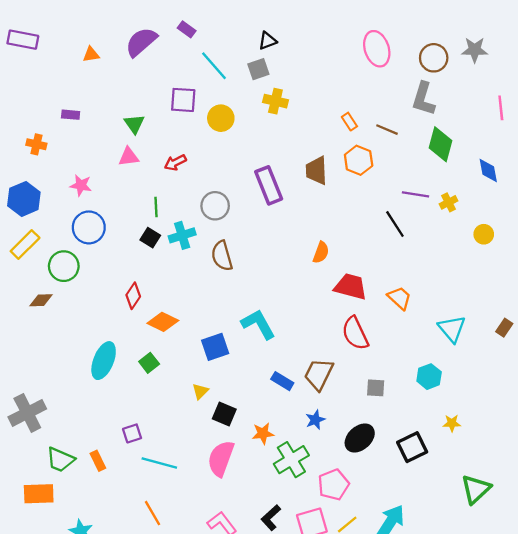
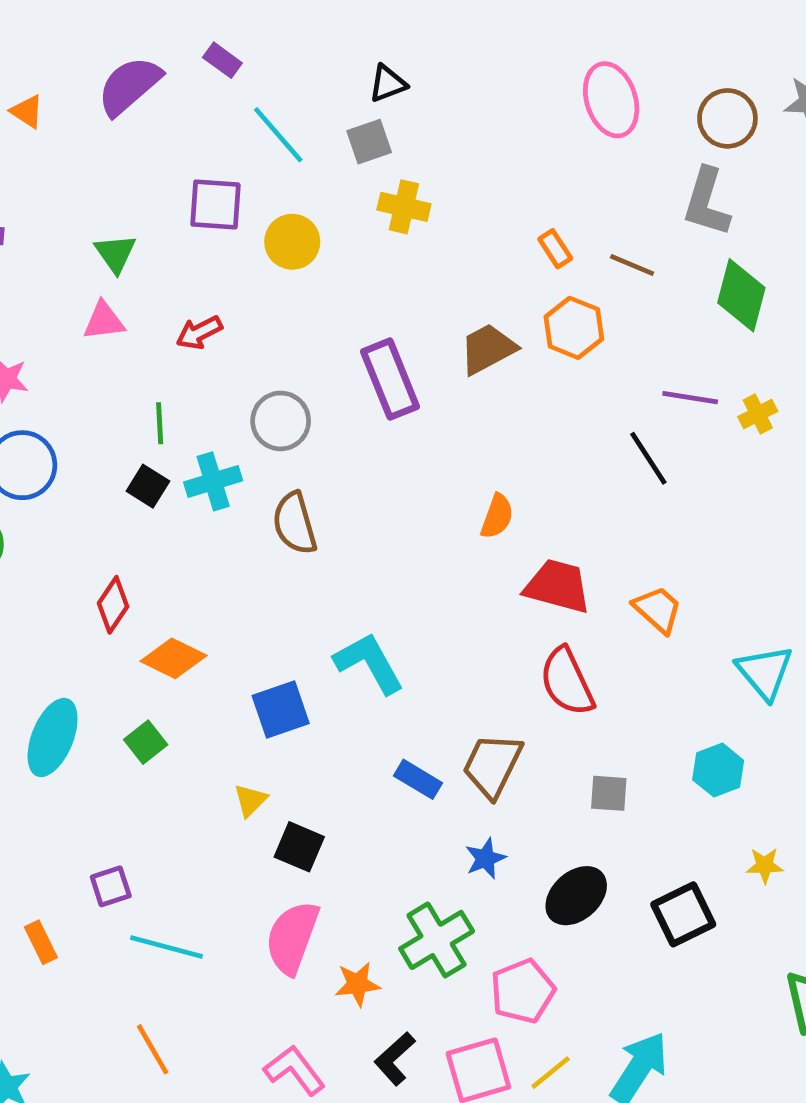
orange triangle: (91, 54) -> (27, 111), turned 42
brown trapezoid: (316, 171) -> (488, 349), turned 64
orange star: (263, 433) -> (357, 984), moved

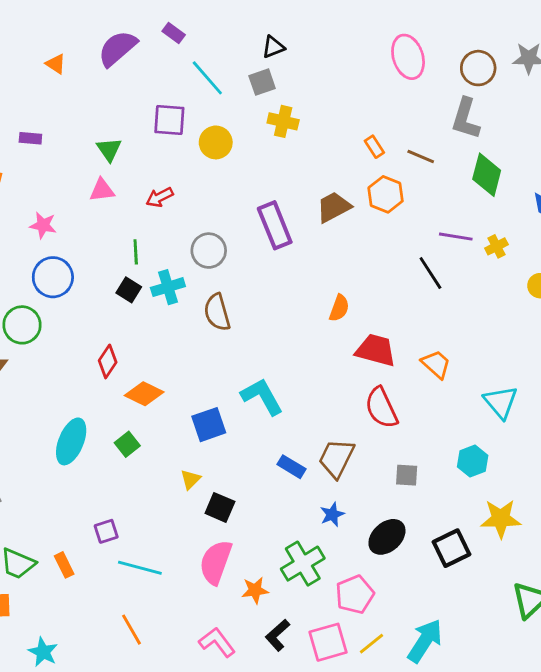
yellow star: (765, 865) -> (501, 519), size x1.8

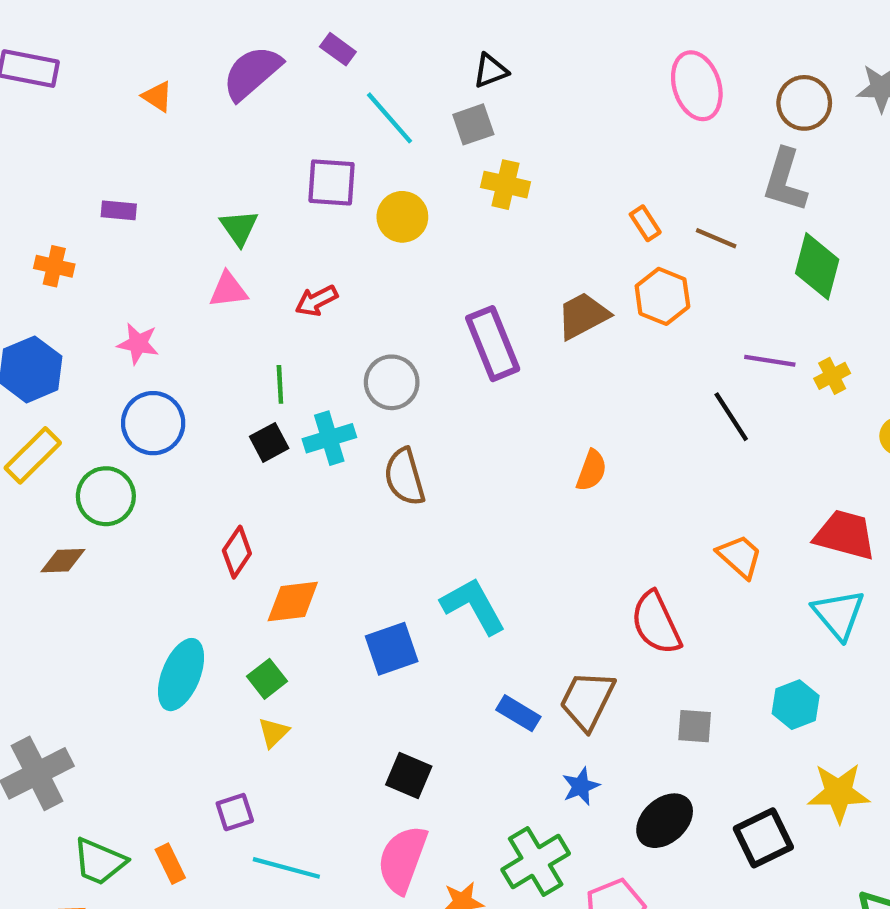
black square: (129, 290) -> (269, 442), turned 30
red trapezoid: (376, 350) -> (845, 535), moved
orange diamond: (144, 394) -> (293, 601), turned -33
yellow triangle: (190, 479) -> (273, 733), moved

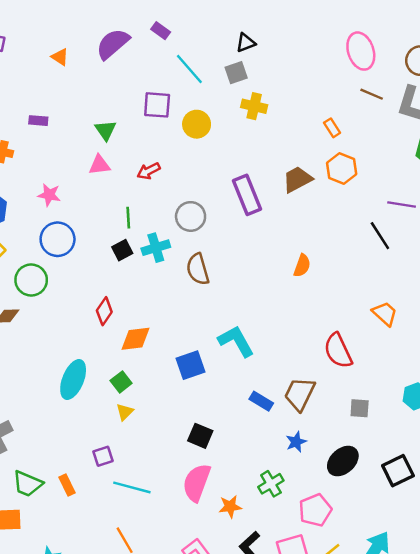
brown line: (716, 238) -> (372, 94), moved
green cross: (536, 862) -> (271, 484), size x0.7

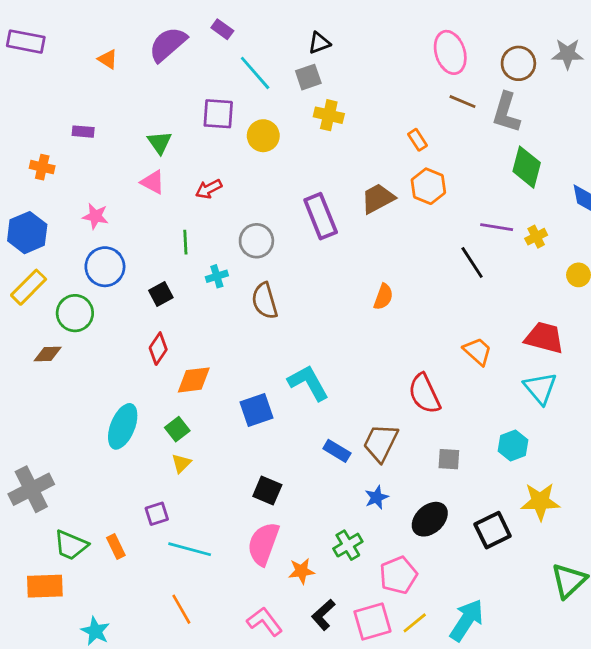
pink triangle: (99, 165) -> (153, 182), turned 35
cyan cross: (156, 248) -> (217, 276), size x0.7
black square: (122, 250) -> (161, 294), moved

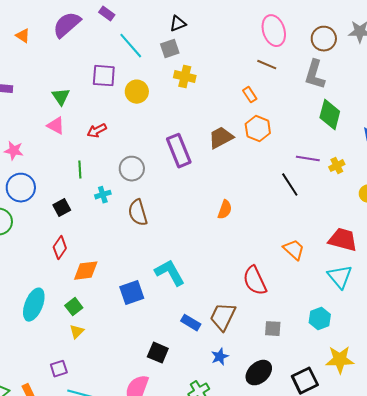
brown line: (462, 102) -> (267, 65), moved
black square: (267, 491) -> (158, 353), moved

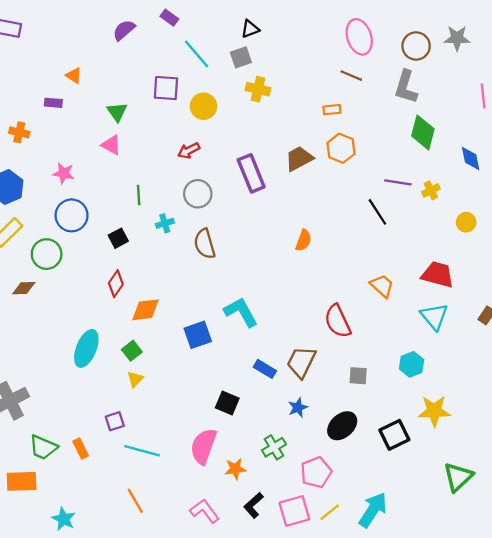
purple semicircle: (67, 25) -> (124, 30), size x0.7
orange triangle: (23, 36) -> (74, 76), moved
orange rectangle: (250, 95) -> (332, 110), turned -63
red arrow: (97, 131) -> (189, 151), moved

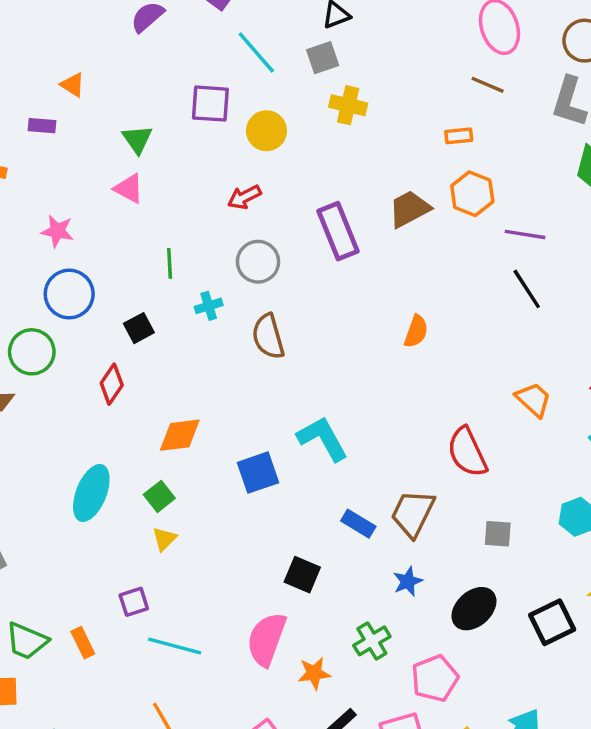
purple line: (398, 182) -> (525, 234), moved
red diamond: (116, 284) -> (112, 384), moved

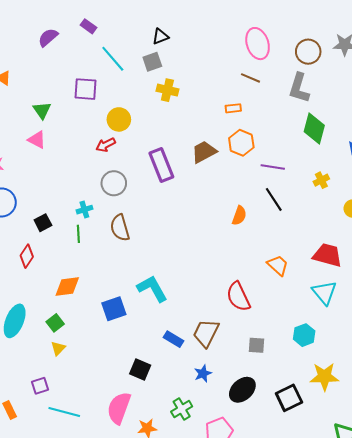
yellow circle: (266, 131) -> (119, 119), moved
green line: (170, 263) -> (78, 234), moved
orange semicircle: (416, 331) -> (239, 216), moved

